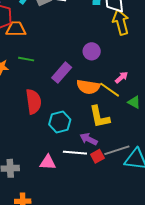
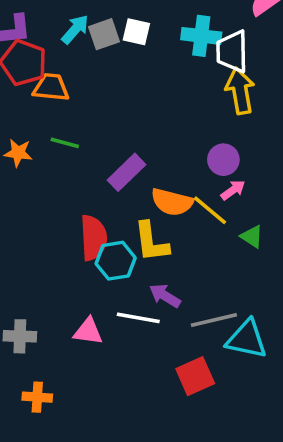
purple circle: (92, 51) -> (223, 160), moved
red semicircle: (33, 102) -> (94, 238), moved
yellow L-shape: (99, 117) -> (151, 242), moved
red square: (97, 156) -> (195, 376), moved, size x1.5

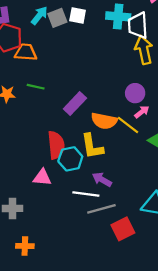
gray line: (214, 320) -> (101, 209), moved
pink triangle: (88, 331) -> (42, 177), moved

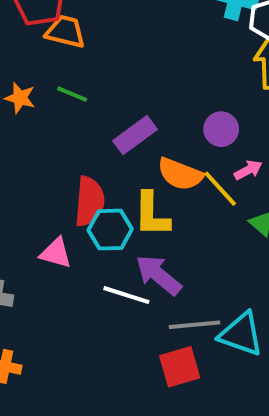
purple circle: (135, 93) -> (221, 129), moved
purple arrow: (102, 180) -> (159, 275), size x1.4
gray line: (101, 209) -> (194, 325), moved

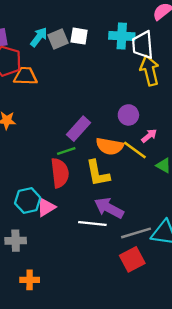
green line: (72, 94) -> (66, 151), moved, turned -30
cyan hexagon: (110, 230) -> (28, 201), moved
pink triangle: (56, 253) -> (46, 207), turned -36

